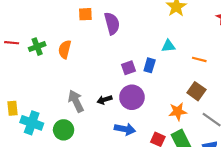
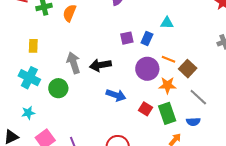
orange line: (199, 59) -> (169, 59), moved
purple circle: (132, 97) -> (147, 69), moved
black arrow: (104, 100) -> (100, 65), size x1.5
yellow rectangle: (12, 108) -> (33, 46), moved

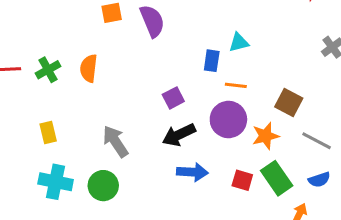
purple square: (127, 38) -> (173, 98), moved
blue rectangle: (147, 38) -> (212, 61), moved
orange line: (169, 59) -> (236, 85), moved
black arrow: (100, 65) -> (179, 135), moved

